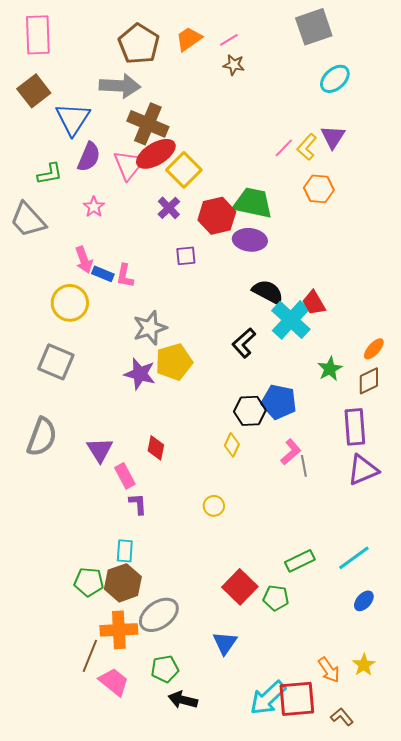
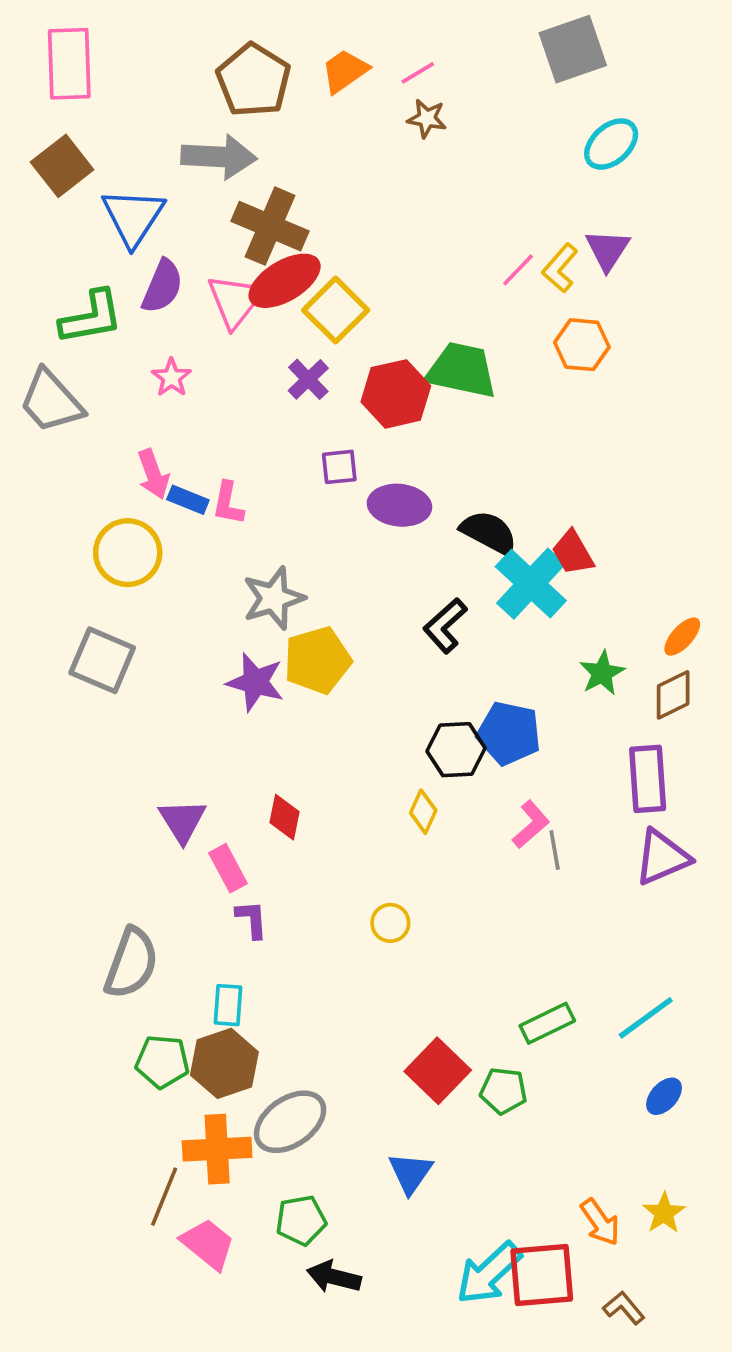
green L-shape: (50, 174) -> (91, 317), size x1.4
purple ellipse: (250, 240) -> (399, 505), moved
gray semicircle: (42, 437) -> (131, 963), moved

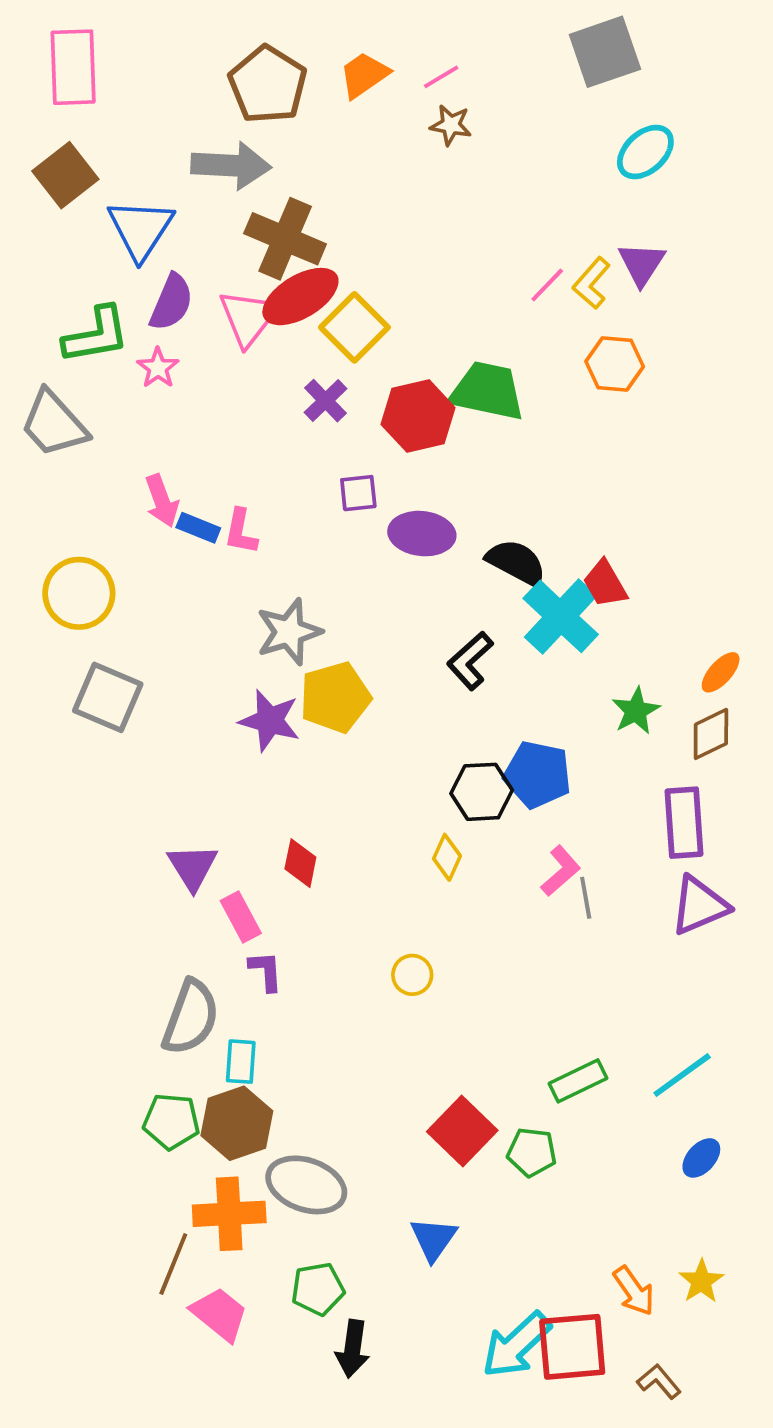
pink star: (171, 378) -> (158, 368), moved
yellow circle: (128, 553) -> (79, 593), moved
gray semicircle: (131, 963) -> (191, 1017), moved
gray ellipse: (290, 1122) -> (306, 1185), turned 54
black arrow: (334, 1277) -> (353, 1349), turned -96

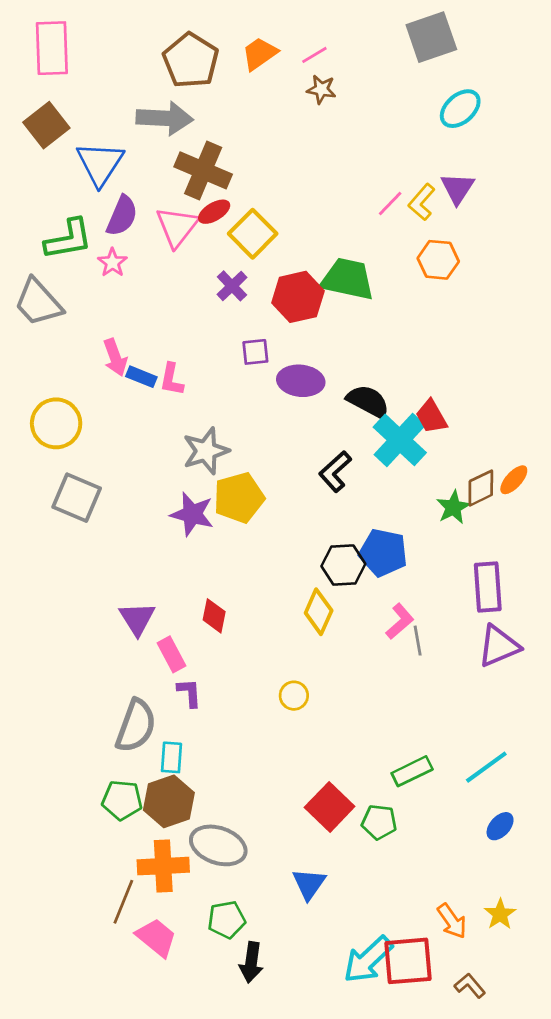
red ellipse: (300, 297) -> (214, 212), size x0.6
brown diamond: (711, 734) -> (481, 488), moved
yellow diamond: (447, 857) -> (319, 612), size x1.4

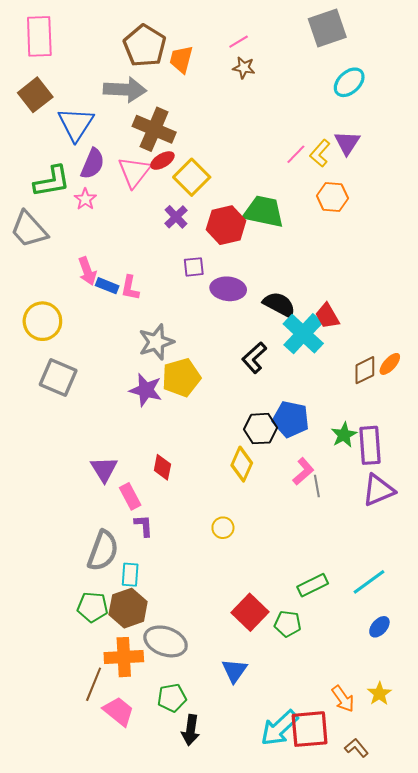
orange trapezoid: (259, 54) -> (181, 59), moved, turned -40
green star: (453, 507) -> (344, 435), moved

